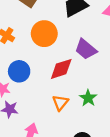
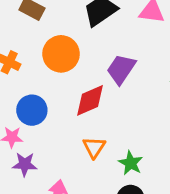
purple trapezoid: (86, 49) -> (121, 69), turned 90
green star: (88, 98) -> (131, 163), moved

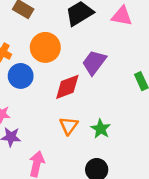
blue circle: (32, 110) -> (21, 76), moved
green star: (131, 163) -> (101, 129), moved

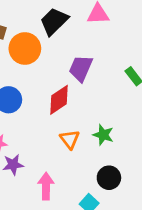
orange circle: (45, 47) -> (25, 48), moved

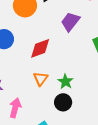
purple trapezoid: (81, 68) -> (70, 22), moved
black circle: (109, 178) -> (63, 102), moved

